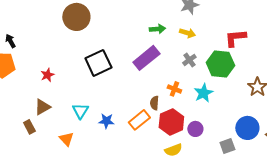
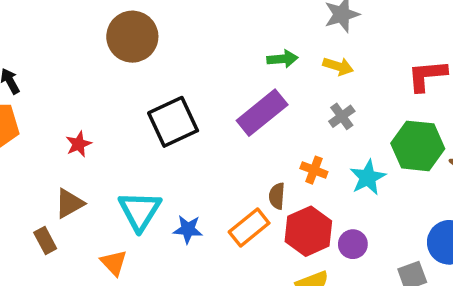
green hexagon: (220, 64) -> (418, 146), moved
cyan triangle: (80, 111) -> (140, 211), size x1.4

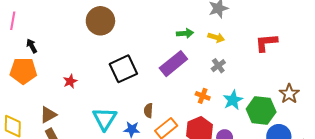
green hexagon: (418, 146) -> (261, 110), moved
brown semicircle: (277, 196) -> (148, 110), moved
brown triangle: (69, 203) -> (48, 115), moved

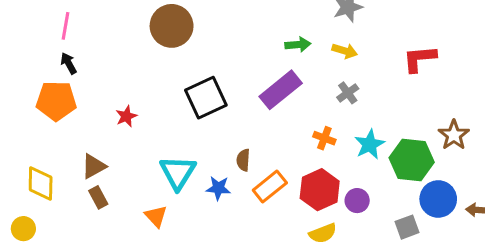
pink line: (13, 21) -> (65, 26), moved

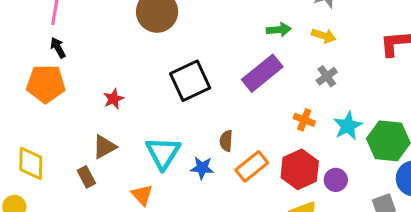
brown triangle: (94, 166) -> (104, 147), moved

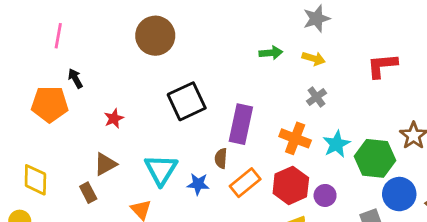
black arrow: (58, 48) -> (75, 78), moved
purple rectangle: (262, 73) -> (241, 124), moved, turned -39
orange cross: (304, 120) -> (295, 138), size x1.5

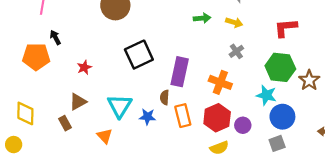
cyan star: (336, 144) -> (266, 95), moved, turned -30
green hexagon: (375, 158) -> (280, 67), moved
orange rectangle: (245, 183) -> (183, 116), turned -65
blue circle: (399, 194) -> (282, 117), moved

